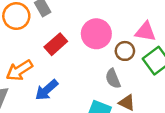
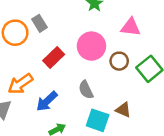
pink triangle: (145, 32) -> (131, 27), moved
gray semicircle: (113, 79) -> (86, 90), moved

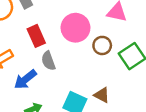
red rectangle: (54, 58) -> (36, 36), turned -75
gray semicircle: (86, 90) -> (48, 61), moved

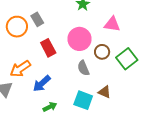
gray semicircle: (48, 61) -> (83, 68), moved

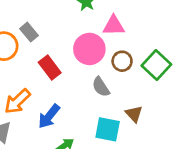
pink triangle: (112, 24) -> (114, 26), moved
brown triangle: (104, 92) -> (134, 114), turned 32

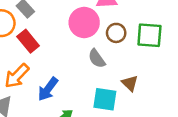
green square: (156, 65) -> (149, 35), turned -36
red rectangle: (50, 67) -> (28, 41), moved

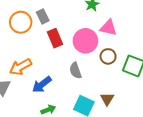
red rectangle: (28, 41) -> (55, 38), moved
gray semicircle: (97, 59) -> (75, 70), moved

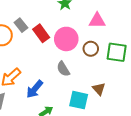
pink triangle: (108, 28) -> (97, 20), moved
red rectangle: (55, 38) -> (41, 33), moved

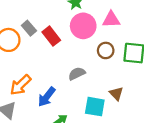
pink circle: (66, 39) -> (83, 26), moved
gray semicircle: (63, 69) -> (77, 74), turned 98

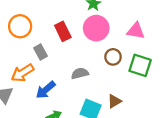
pink triangle: (111, 20) -> (136, 31), moved
gray rectangle: (29, 28) -> (40, 52), moved
brown triangle: (116, 93) -> (114, 101), turned 32

